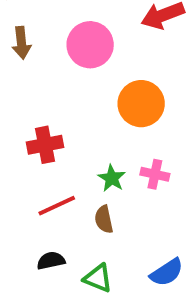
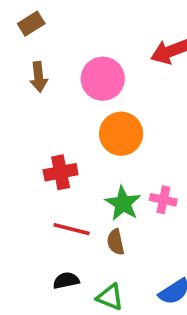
orange circle: (141, 104) -> (121, 134), moved
green star: (112, 178) -> (123, 203), size x1.4
red line: (57, 206) -> (72, 229), turned 39

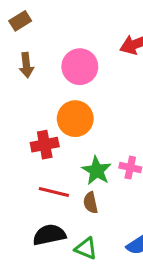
orange circle: (121, 134) -> (75, 119), moved
black semicircle: (66, 280) -> (49, 235), size x1.5

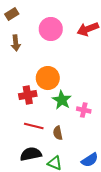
pink circle: (80, 67) -> (51, 29), moved
green star: (97, 171) -> (62, 100), moved

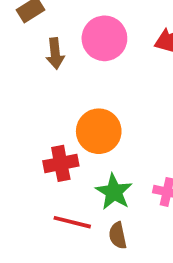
brown arrow: (16, 43) -> (55, 54), moved
green star: (62, 100) -> (114, 192), moved

